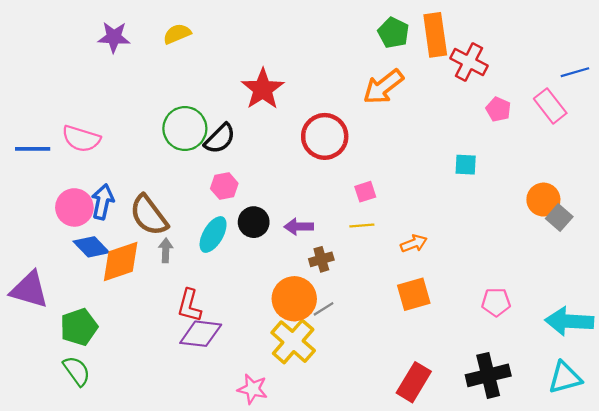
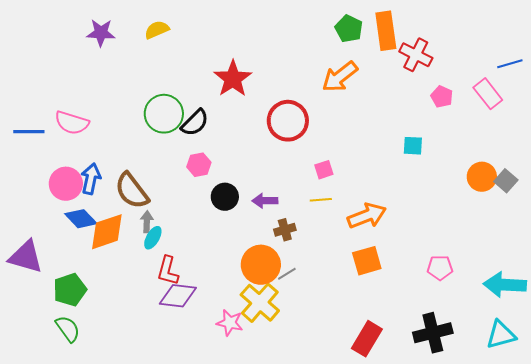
gray square: (559, 218) -> (506, 181), moved
cyan ellipse: (213, 234) -> (153, 238), moved, size x0.7
orange arrow: (414, 244) -> (367, 216), size x1.6
pink star: (253, 389) -> (230, 323), moved

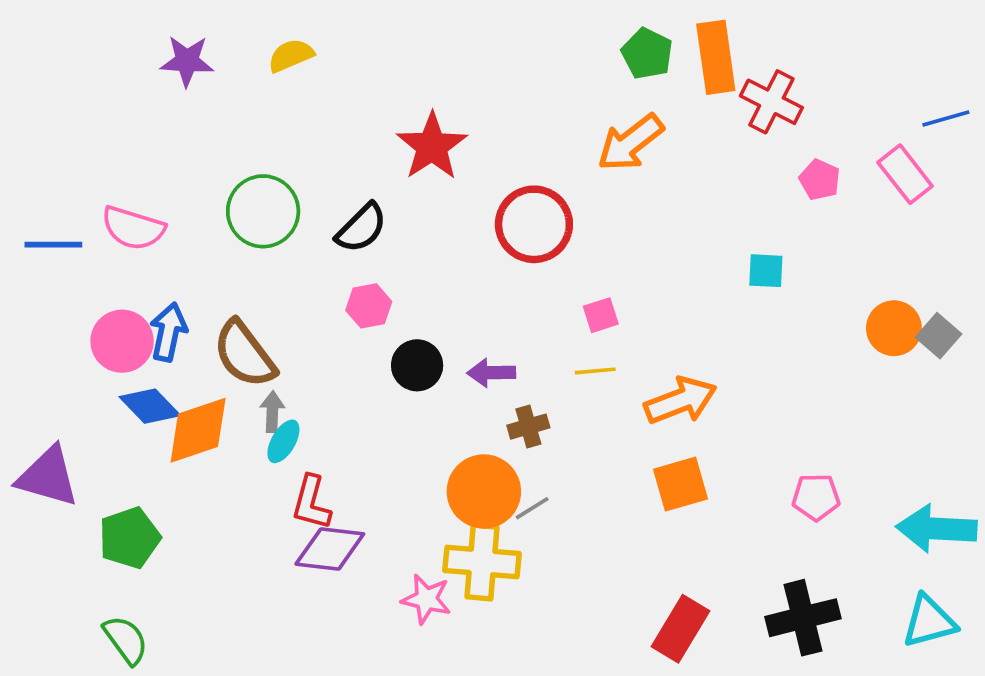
green circle: (164, 114) -> (263, 211), moved
yellow cross: (260, 303) -> (482, 562), turned -36
green semicircle: (68, 329) -> (126, 640), moved

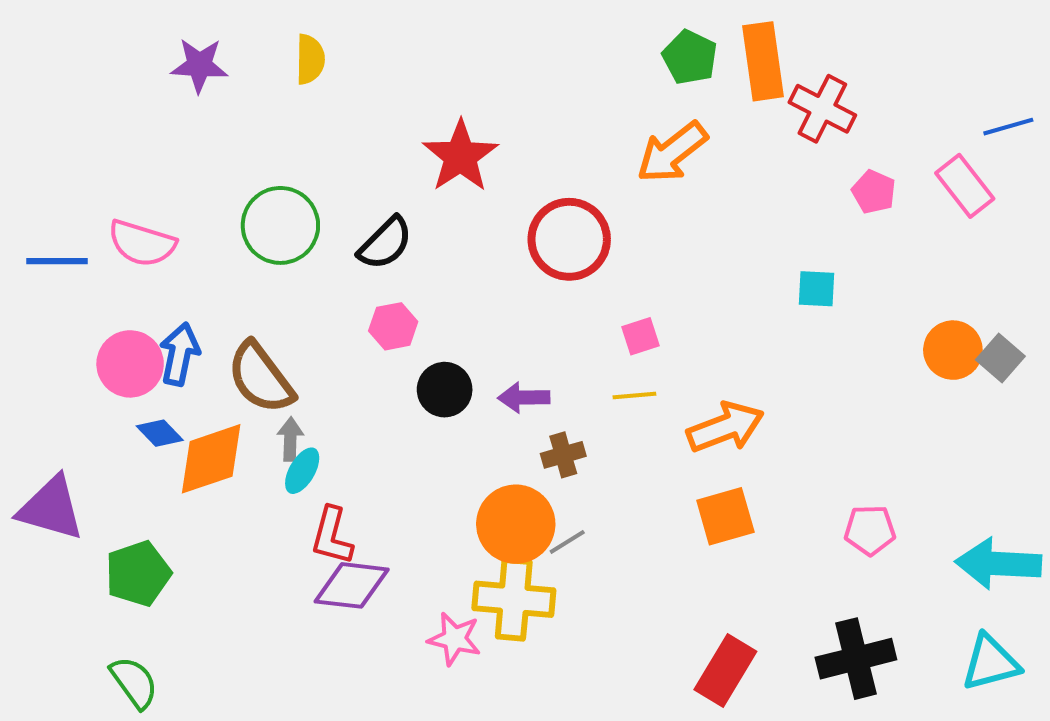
yellow semicircle: (291, 55) -> (310, 59), turned 114
blue diamond: (150, 406) -> (160, 433), size x0.7

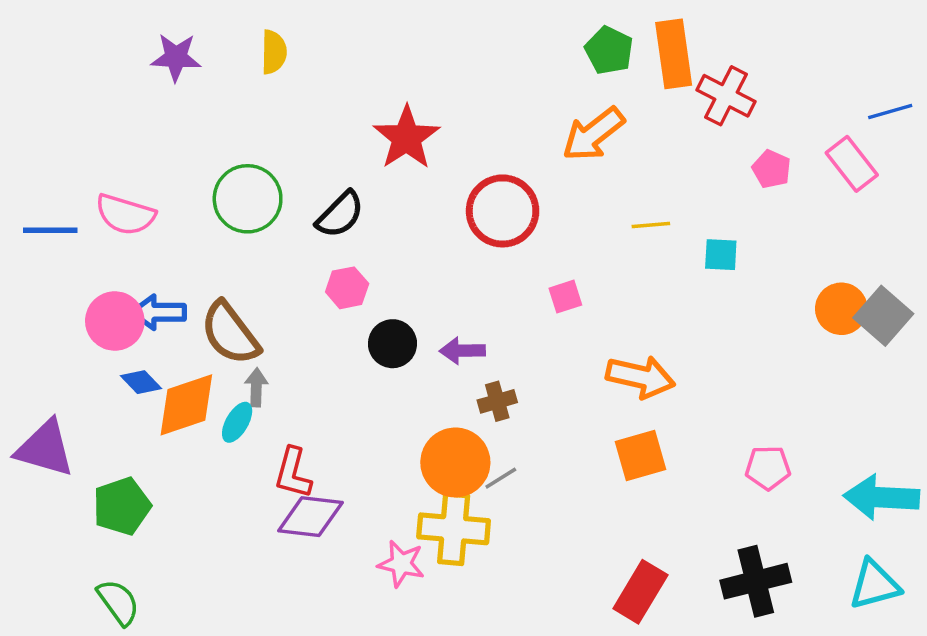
blue arrow: (180, 354) -> (158, 312), turned -102
gray square: (1000, 358) -> (883, 316), size x1.4
yellow line: (634, 396) -> (651, 225), moved
orange arrow: (725, 427) -> (640, 377), turned 34
cyan ellipse: (302, 471) -> (237, 422), moved

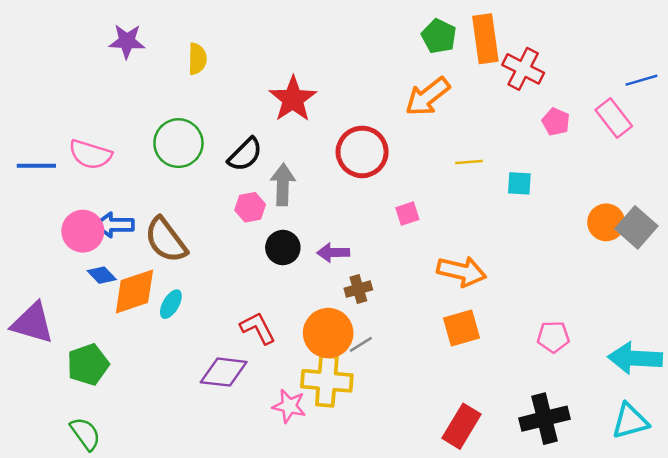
yellow semicircle: (274, 52) -> (197, 59), moved
gray arrow: (256, 387) -> (283, 185), moved, size x1.5
red L-shape: (293, 473) -> (258, 328), moved, turned 138

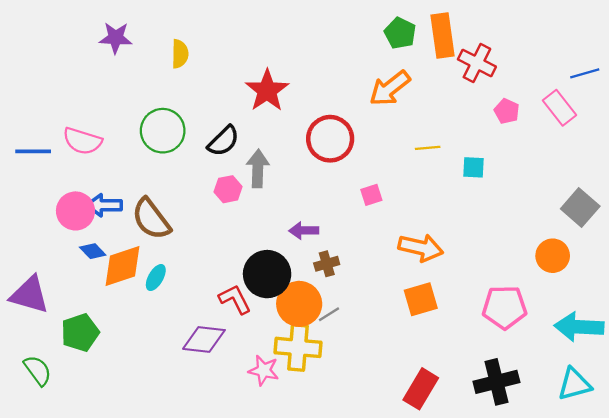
orange circle: (606, 222) -> (553, 256), moved
black circle: (283, 248) -> (267, 274), moved, size x1.5
pink pentagon: (553, 337) -> (504, 307), size x1.5
green semicircle: (85, 434) -> (38, 370), moved

